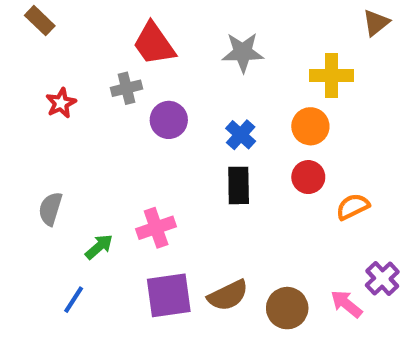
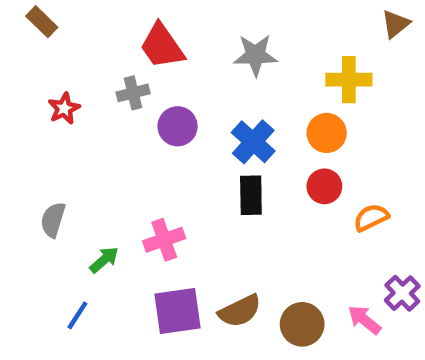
blue cross: (241, 135) -> (253, 142), size x1.4

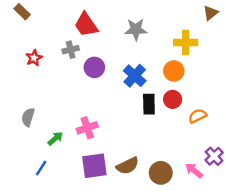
black rectangle: (251, 195) -> (149, 104), moved

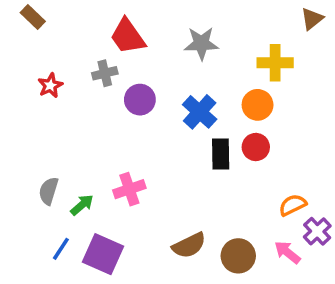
orange semicircle: (197, 116) -> (293, 205), moved
gray semicircle: (28, 117) -> (49, 191), moved
purple square: (94, 166) -> (103, 254), moved, turned 32

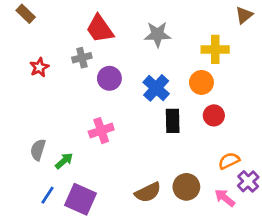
red circle: (256, 147) -> (214, 115), moved
pink cross: (129, 189) -> (101, 131), moved
brown circle: (238, 256) -> (186, 187), moved

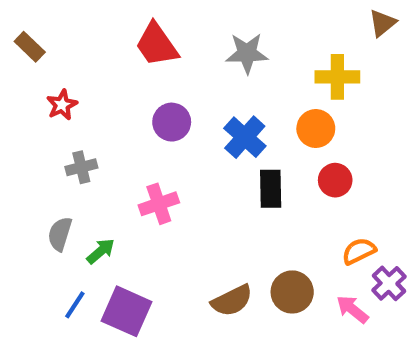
brown rectangle: (26, 14) -> (30, 47), moved
gray cross: (82, 58) -> (81, 167), moved

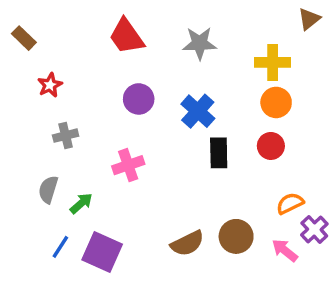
orange circle: (316, 129) -> (276, 102), moved

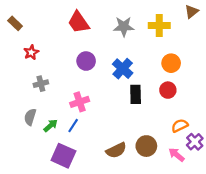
yellow cross: (273, 62) -> (159, 26), moved
blue line: (60, 247) -> (73, 126), moved

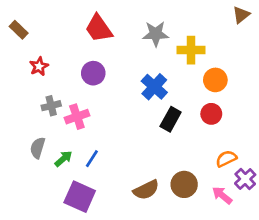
yellow cross: (159, 26) -> (191, 50), moved
purple circle: (86, 61) -> (93, 73), moved
black rectangle: (136, 94) -> (171, 119), turned 30
pink cross: (80, 102) -> (77, 117), moved

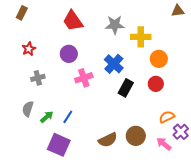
brown triangle: (241, 15) -> (178, 11), turned 32
brown rectangle: (19, 30) -> (22, 13), moved, turned 72
pink cross: (77, 117) -> (84, 78), moved

